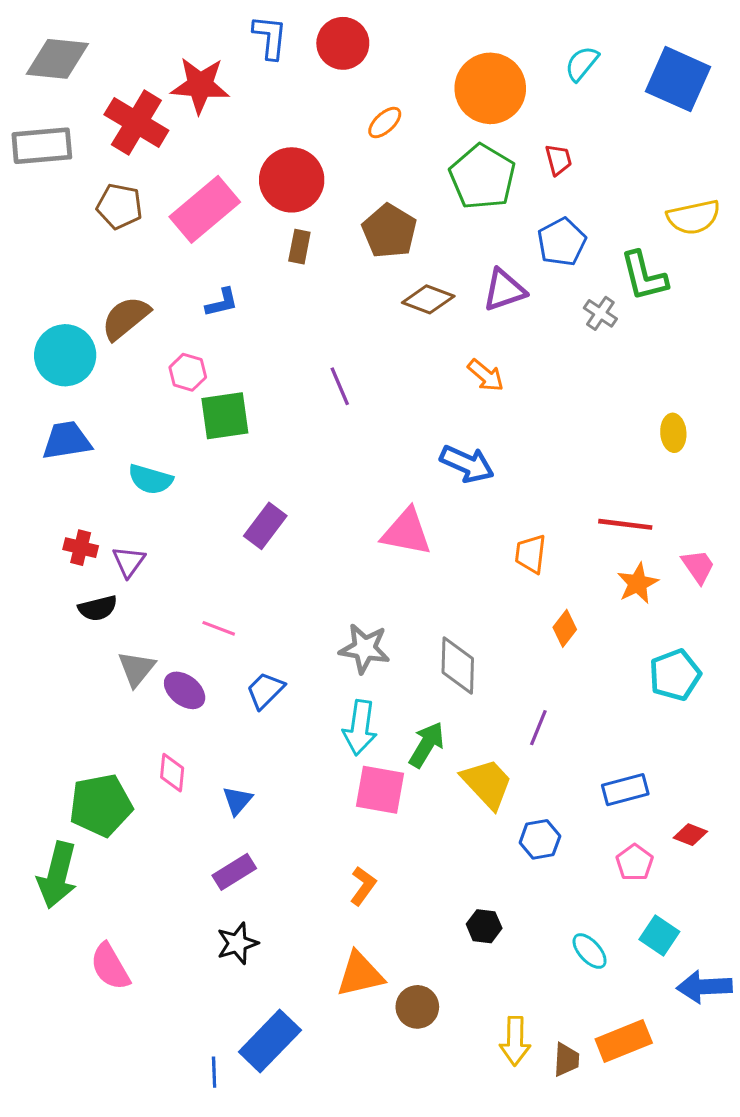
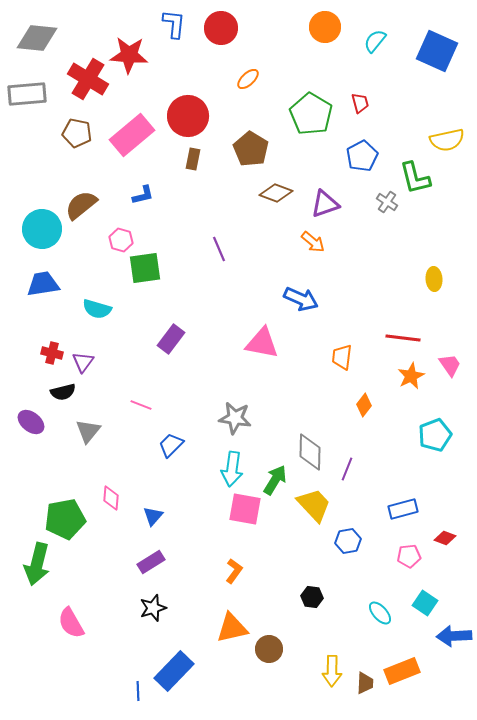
orange circle: (490, 88) -> (325, 27), moved, size x0.7
purple triangle: (504, 290) -> (325, 204), moved
gray diamond: (458, 666) -> (310, 452), moved
purple ellipse: (185, 690) -> (31, 422), moved
pink pentagon: (635, 863) -> (409, 556), turned 30

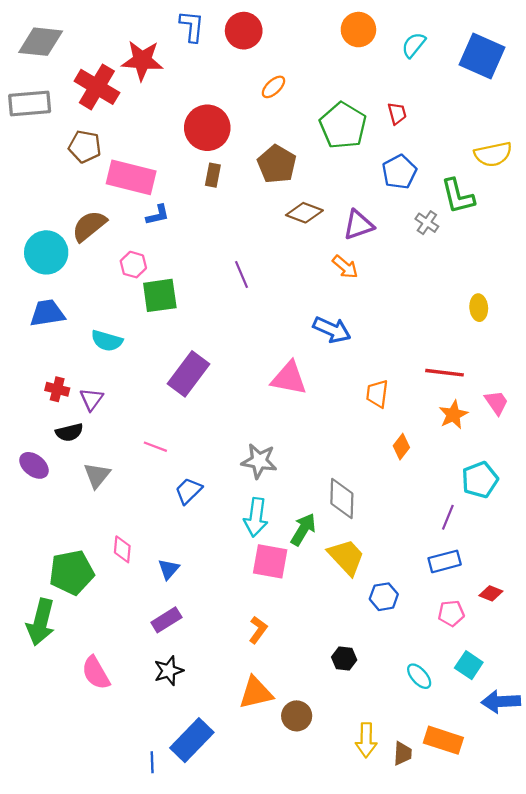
pink rectangle: (132, 135) -> (131, 177), moved, turned 54
purple rectangle: (171, 339) -> (189, 374), size x1.4
purple line: (347, 469) -> (448, 517), moved
pink semicircle: (71, 623) -> (96, 673), moved
orange rectangle: (402, 671) -> (443, 740), turned 40

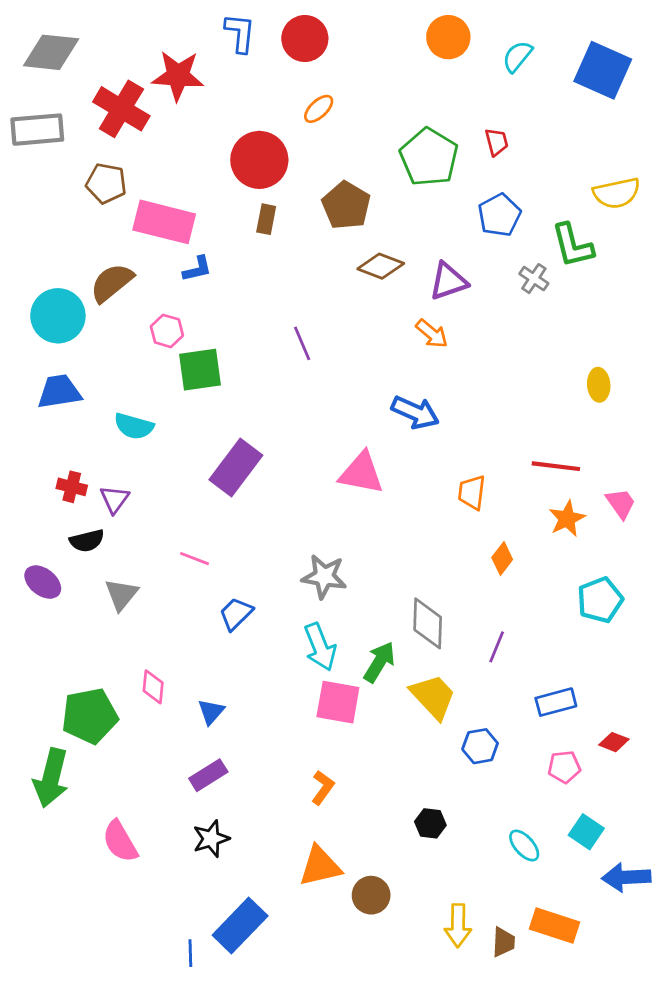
orange ellipse: (273, 87) -> (319, 109), moved
cyan arrow: (256, 517) -> (320, 647), turned -30
purple line: (448, 517) -> (497, 647), moved

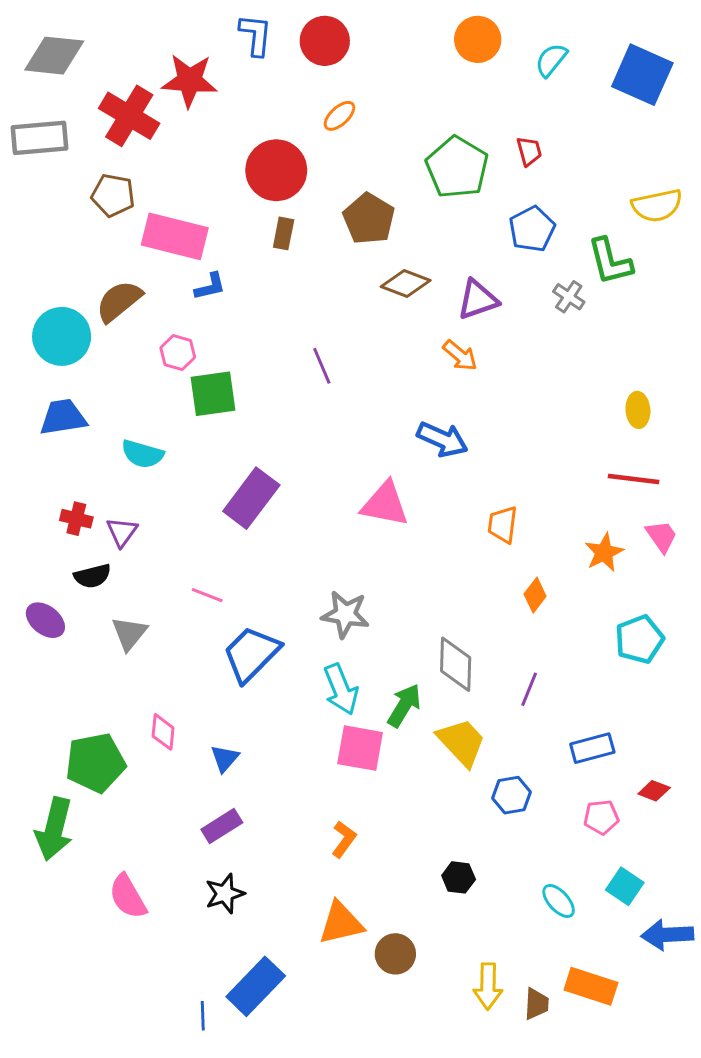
red line: (556, 466) -> (634, 479), moved
blue trapezoid: (236, 614) -> (251, 654), size x1.6

